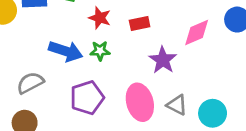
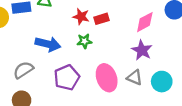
red star: (100, 18) -> (81, 17), moved
green star: (100, 51) -> (84, 41), moved
purple star: (163, 60) -> (142, 50), moved

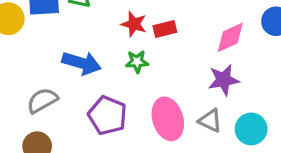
purple star: (142, 50) -> (223, 80), turned 30
purple pentagon: (67, 78) -> (107, 115), turned -30

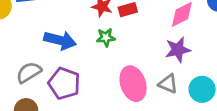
purple pentagon: (107, 115) -> (64, 83), moved

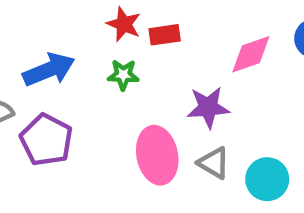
blue arrow: (60, 40) -> (49, 70), turned -44
purple star: (178, 50) -> (208, 107), moved

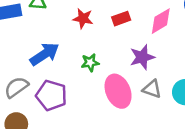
red rectangle: (165, 35) -> (121, 19), moved
green star: (123, 75) -> (90, 63), moved

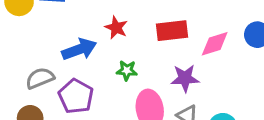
red star: (83, 19) -> (116, 28), moved
red rectangle: (121, 19) -> (172, 31), size x1.5

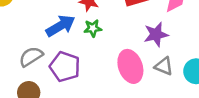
green star: (127, 70) -> (93, 28), moved

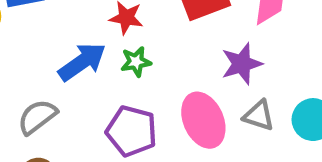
purple pentagon: (65, 67) -> (132, 131), moved

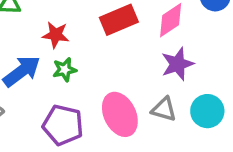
purple star: (242, 64) -> (178, 64), moved

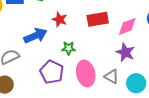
purple star: (178, 64) -> (125, 52), turned 30
green star: (65, 70) -> (69, 48), moved

